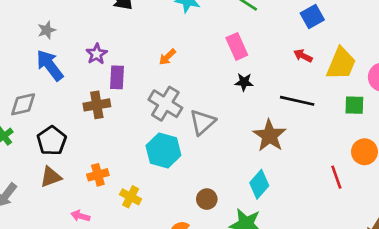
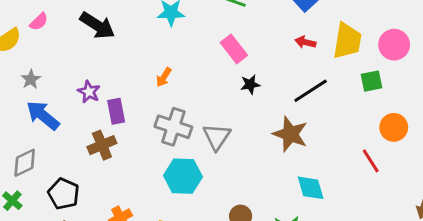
black line: (297, 101) -> (311, 91), turned -32
cyan diamond: (259, 184) -> (311, 188), moved, turned -44

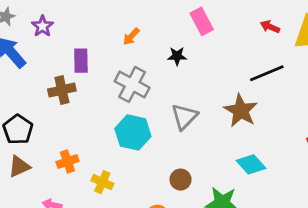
black star: (250, 84) -> (177, 56), moved
purple star: (89, 92) -> (42, 26), moved
gray triangle: (217, 137) -> (184, 117), moved
cyan diamond: (311, 188) -> (251, 164), turned -36

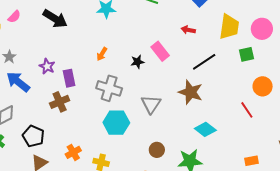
pink rectangle: (202, 21) -> (160, 51), moved
purple star: (42, 26) -> (47, 66), moved
red arrow: (270, 27) -> (188, 30), moved

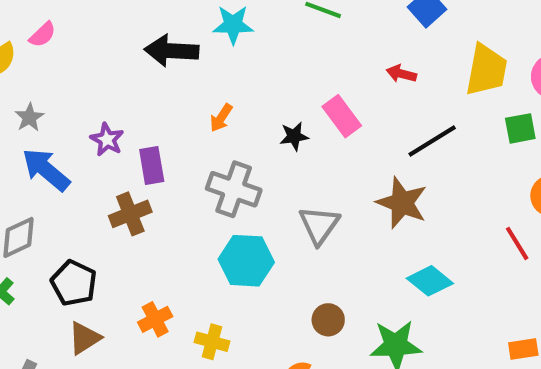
black arrow: (55, 19) -> (172, 51), moved, turned 150

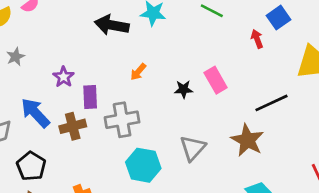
red arrow: (401, 74) -> (257, 39), moved, turned 48
blue arrow: (46, 170) -> (35, 113), moved
gray cross: (234, 189) -> (122, 120), moved, turned -36

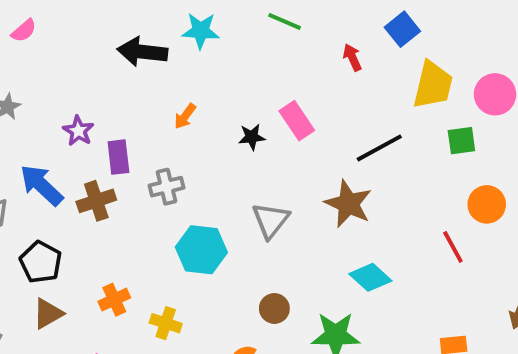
blue square: (278, 18) -> (402, 29), moved
gray cross: (122, 120) -> (167, 187), size x0.7

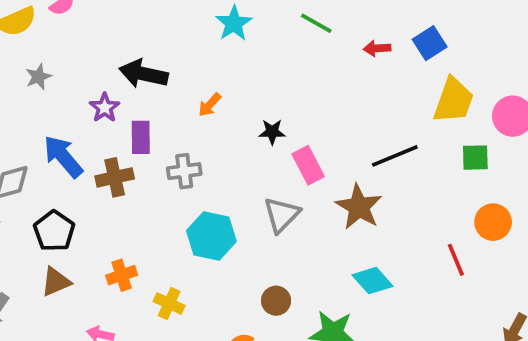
cyan star: (201, 31) -> (234, 23), turned 30
black arrow: (142, 52) -> (144, 74), moved
red arrow: (352, 57) -> (377, 48), moved, turned -75
pink rectangle: (297, 121) -> (308, 165), moved

